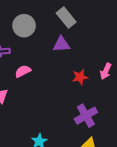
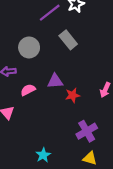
purple triangle: (61, 44) -> (55, 81), moved
red star: (80, 77) -> (73, 95), moved

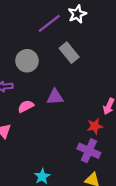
red star: (73, 95) -> (95, 126), moved
purple cross: (87, 131) -> (89, 151), turned -36

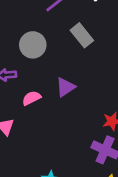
purple triangle: (55, 97) -> (66, 87), turned -30

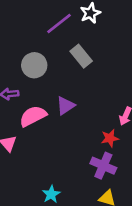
pink semicircle: (31, 98) -> (33, 116), size x1.5

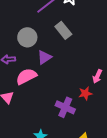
purple triangle: (66, 106) -> (44, 57), moved
purple cross: (103, 166) -> (65, 107), moved

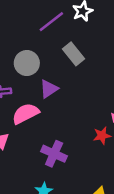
purple cross: (65, 107) -> (54, 154), moved

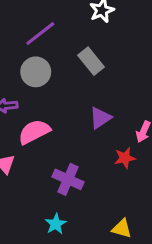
purple line: (51, 22) -> (40, 33), moved
purple triangle: (49, 89) -> (100, 118), moved

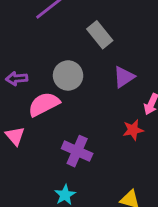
gray circle: (36, 72) -> (68, 75), moved
purple triangle: (100, 118) -> (124, 77), moved

